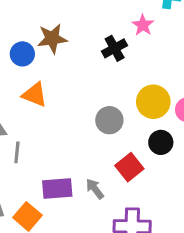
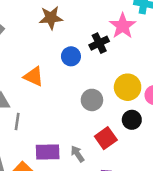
pink star: (143, 25) -> (123, 26), size x1.5
brown star: (52, 39) -> (51, 18), moved
blue circle: (22, 54) -> (71, 56), moved

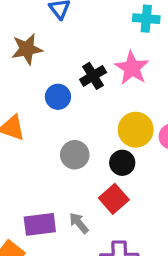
pink star: (123, 26) -> (132, 68), moved
gray circle: (92, 100) -> (75, 155), moved
black circle: (132, 120) -> (122, 163), moved

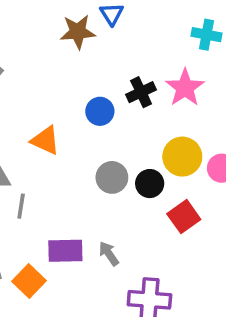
brown star: (27, 49) -> (78, 32), moved
black circle: (122, 163) -> (150, 184), moved
red square: (114, 199) -> (184, 217), moved

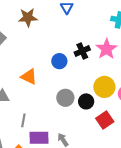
brown star: (78, 32) -> (28, 17), moved
gray line: (21, 206) -> (23, 120), moved

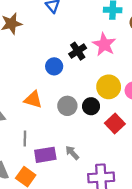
orange triangle: (29, 77) -> (33, 100), moved

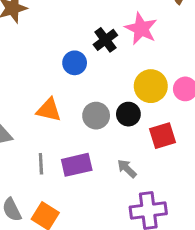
red square: (115, 123) -> (162, 136), turned 30
gray arrow: (72, 153) -> (127, 169), moved
purple rectangle: (45, 155) -> (77, 165), moved

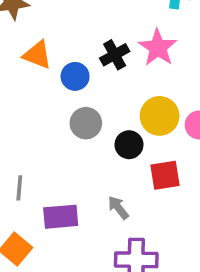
orange triangle: (49, 110) -> (37, 55), moved
gray circle: (96, 116) -> (86, 123), moved
purple rectangle: (77, 165) -> (61, 217), moved

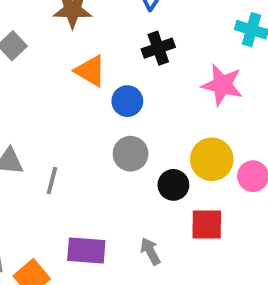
pink star: (158, 48) -> (222, 85), turned -30
black cross: (115, 55) -> (158, 48), moved
gray line: (19, 188) -> (52, 181), moved

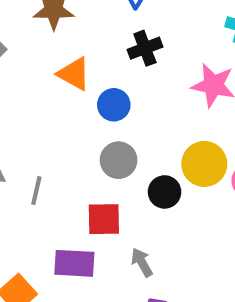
red square: (207, 225) -> (104, 219), moved

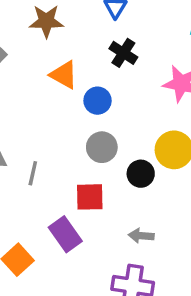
black cross: (145, 48) -> (123, 53), turned -36
gray arrow: (142, 262) -> (141, 236), moved, turned -55
purple rectangle: (74, 263) -> (65, 234), turned 52

